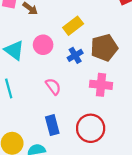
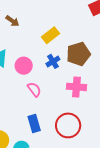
pink circle: (43, 45) -> (24, 66), moved

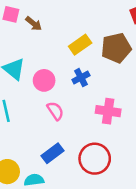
brown pentagon: (78, 54) -> (116, 48), moved
blue rectangle: (34, 123) -> (52, 153), turned 66

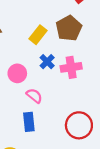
pink cross: (108, 111) -> (71, 67), moved
blue rectangle: (52, 153) -> (29, 122), moved, turned -42

